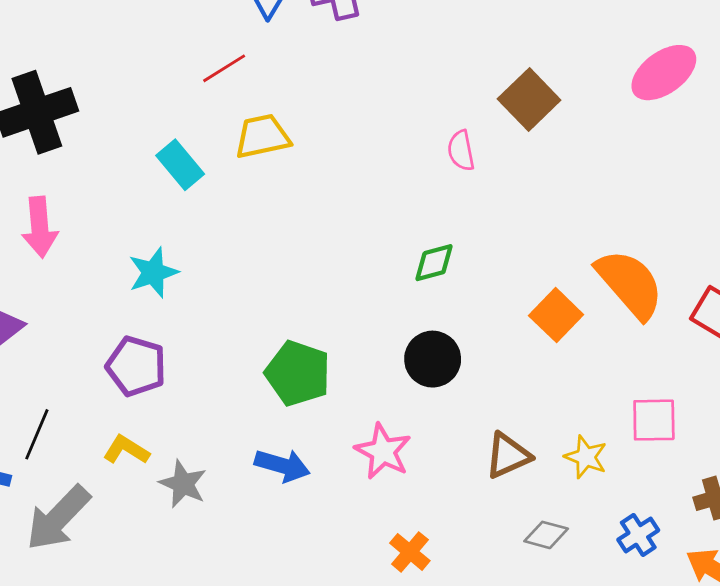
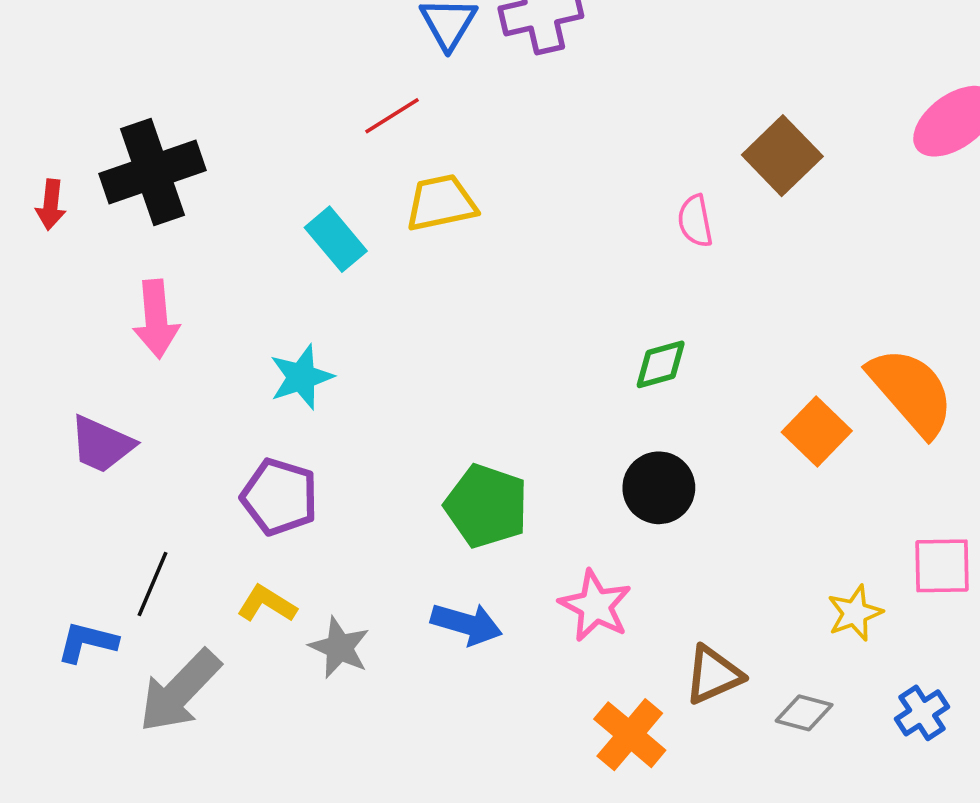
brown triangle: (508, 456) -> (713, 675), moved
yellow star: (586, 457) -> (855, 613), turned 30
orange cross: (410, 552) -> (630, 735), size x1.4

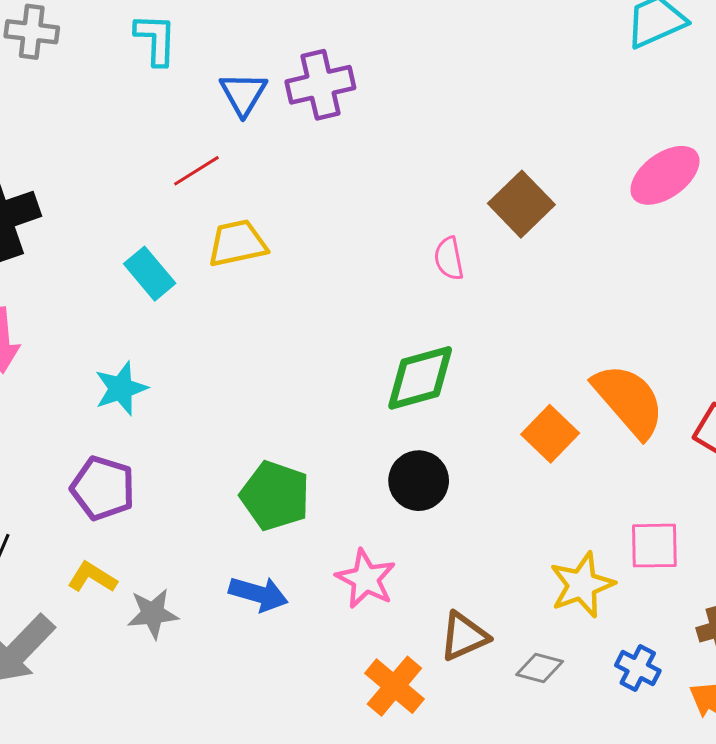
green diamond: (661, 364) -> (420, 378), size x1.6
yellow star: (855, 613) -> (582, 585), size x1.4
gray star: (339, 648) -> (153, 614), turned -30
blue cross: (922, 713) -> (638, 668), turned -30

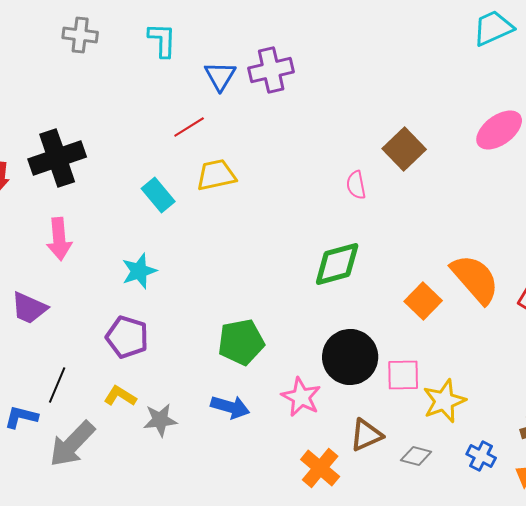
black circle: (419, 481) -> (350, 357), moved, size x1.4
green pentagon: (275, 496) -> (241, 342), turned -30
pink square: (654, 546) -> (403, 375), moved

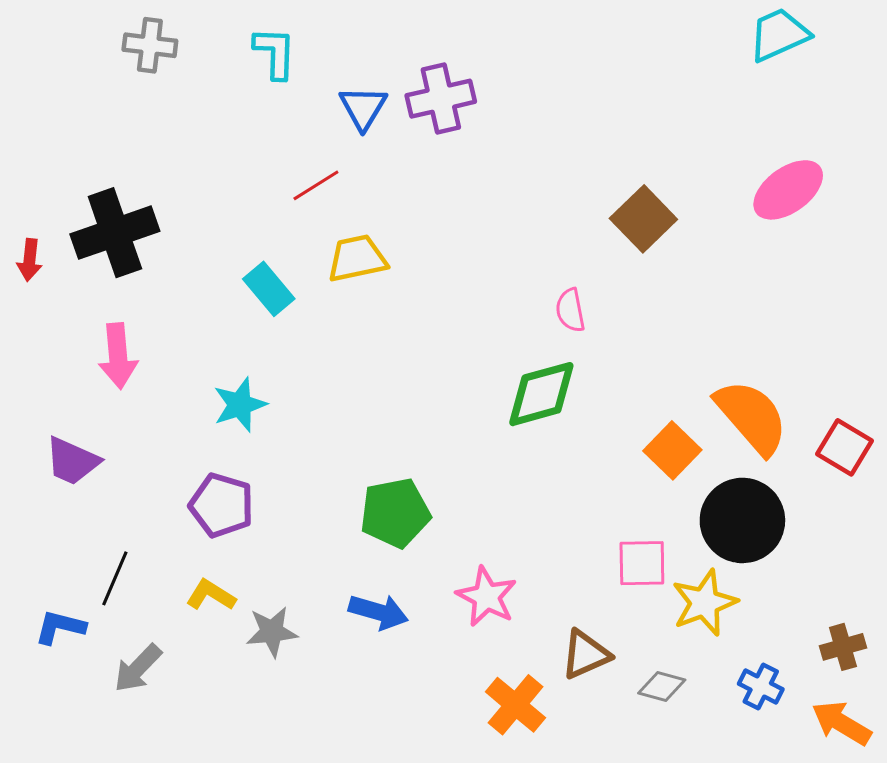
pink semicircle: (356, 185) -> (570, 310), moved
black circle: (350, 357) -> (742, 520), moved
gray arrow: (72, 444) -> (138, 668), size x0.7

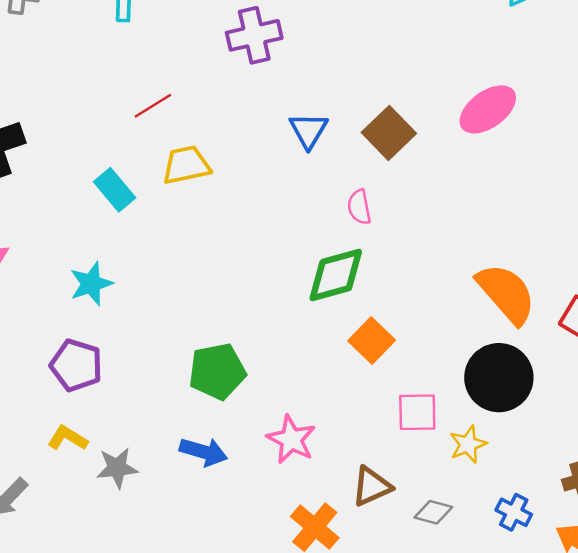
blue triangle: (363, 108) -> (309, 130), moved
pink ellipse: (788, 190) -> (488, 109), moved
brown square: (643, 219) -> (389, 133), moved
orange square: (672, 450) -> (372, 341), moved
yellow star: (704, 603) -> (468, 444), size x0.7

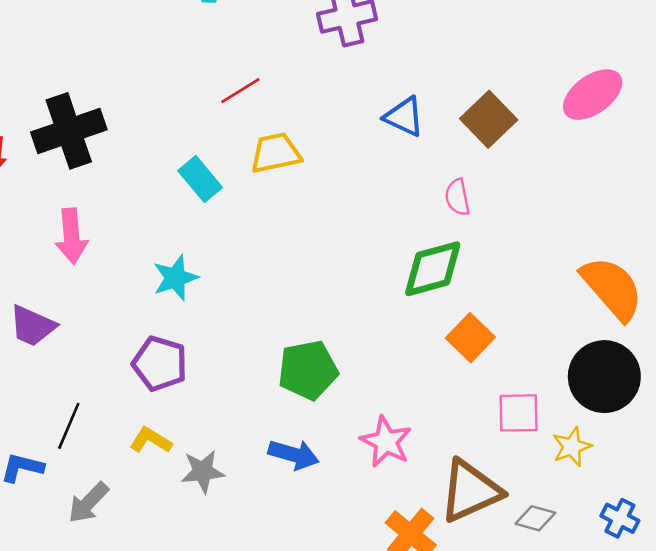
blue triangle: (309, 130) -> (404, 117), turned -36
brown triangle: (372, 486) -> (470, 491), size x1.5

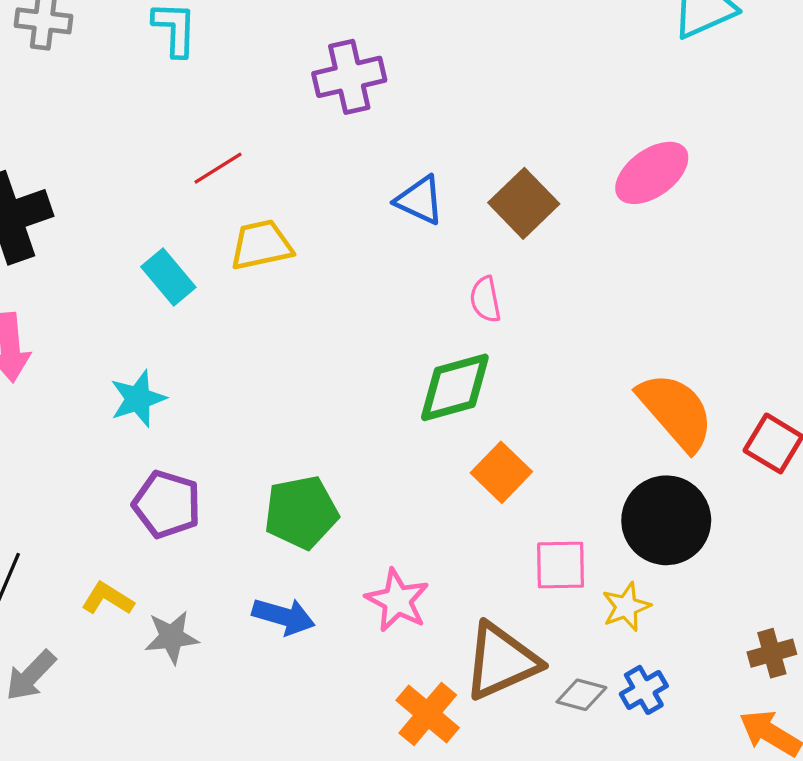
purple pentagon: (160, 364) -> (167, 504), moved
blue cross: (620, 518) -> (644, 690), moved, turned 33

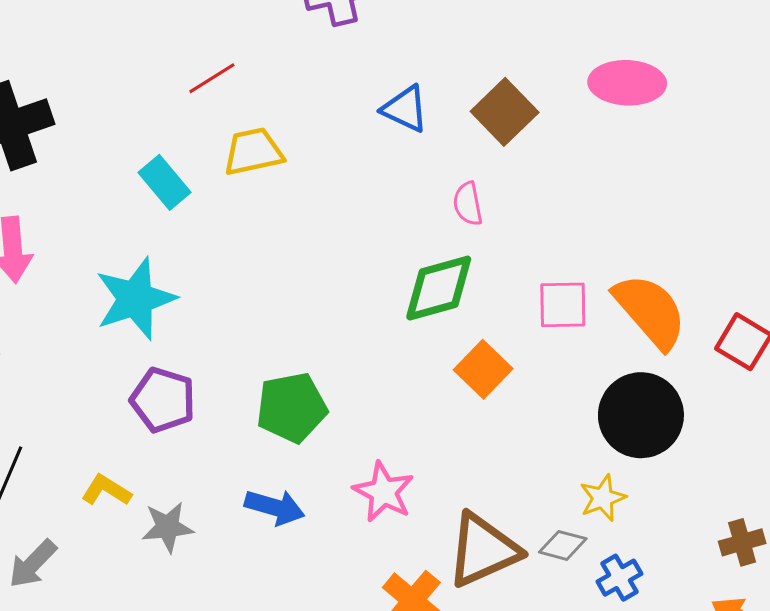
pink ellipse: (652, 173) -> (627, 83), turned 38
cyan star: (138, 399) -> (135, 299), size x1.5
pink square: (561, 565) -> (563, 305), moved
gray diamond: (581, 695) -> (563, 545), moved

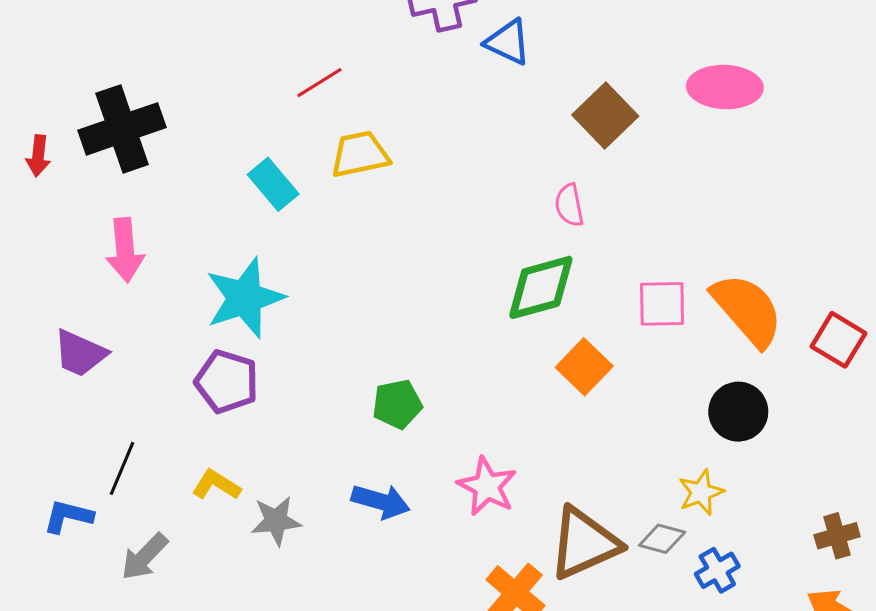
blue triangle: (405, 109) -> (508, 42), moved
purple pentagon: (163, 400) -> (227, 382), moved
green pentagon: (292, 408) -> (397, 404), size x0.7
black circle: (641, 415) -> (738, 412), size x0.7

